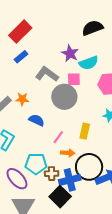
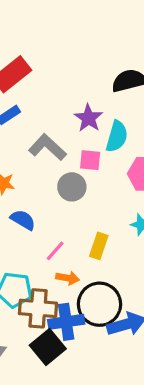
cyan semicircle: (89, 63) -> (117, 136), turned -60
gray circle: (64, 97) -> (72, 187), size x0.7
brown cross: (52, 174) -> (38, 308), size x1.6

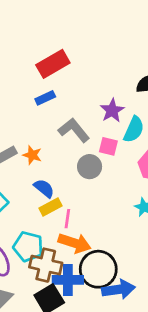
yellow rectangle: (99, 246) -> (50, 207), moved, turned 35
pink line: (55, 251) -> (67, 219), turned -42
orange arrow: (68, 278) -> (75, 243), size x1.6

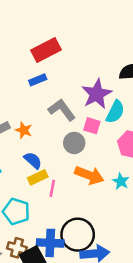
purple star: (112, 110) -> (97, 94), size x1.4
orange arrow: (75, 243) -> (89, 175), moved
brown cross: (46, 265) -> (17, 248), moved, size x0.7

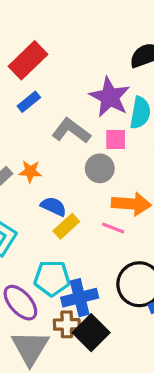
pink line: (52, 188) -> (113, 228), moved, turned -63
blue cross: (50, 243) -> (80, 298), moved

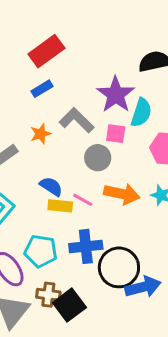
orange star: (30, 171) -> (41, 134), moved, turned -30
yellow rectangle: (66, 226) -> (60, 206), turned 40
pink line: (113, 228) -> (83, 200), moved
blue cross: (80, 298) -> (86, 246), moved

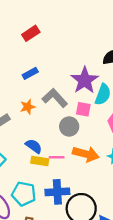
red rectangle: (46, 51) -> (31, 33), moved, size x0.7
pink line: (83, 200) -> (57, 157), turned -32

